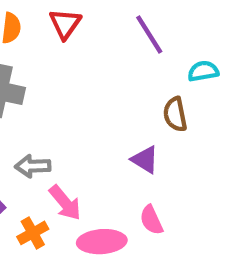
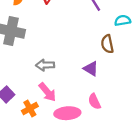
gray arrow: (33, 166) -> (45, 65), moved

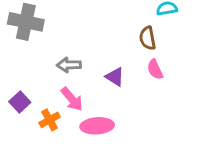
purple triangle: (91, 69) -> (115, 77), moved
pink semicircle: (94, 101) -> (155, 69), moved

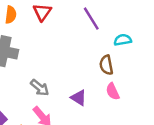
gray arrow: (69, 65) -> (40, 88), turned -138

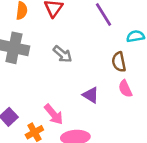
gray arrow: (40, 88) -> (63, 54), moved

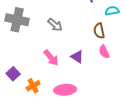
pink arrow: (54, 114) -> (51, 58), moved

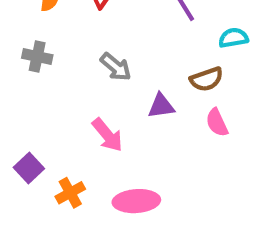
gray cross: (17, 20) -> (37, 56), size x0.6
brown semicircle: (99, 31) -> (207, 79), turned -98
purple triangle: (77, 57) -> (161, 106), moved, turned -40

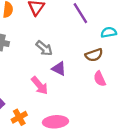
purple triangle: (161, 106) -> (59, 69), moved, turned 35

